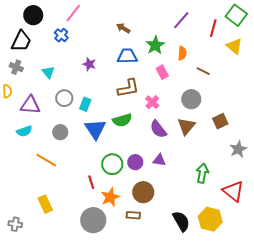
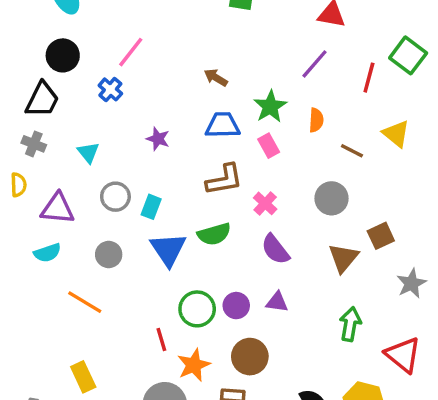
yellow triangle: (234, 46) -> (396, 134), moved
pink rectangle: (162, 72) -> (269, 146), moved
brown triangle: (186, 126) -> (343, 258), moved

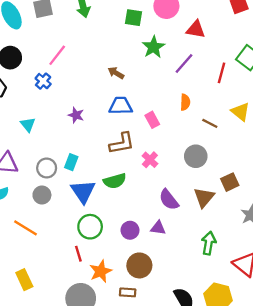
green star: (270, 106) -> (153, 47), moved
gray circle: (115, 197) -> (47, 168), moved
purple semicircle: (275, 249) -> (169, 200), moved
green circle: (197, 309) -> (90, 227), moved

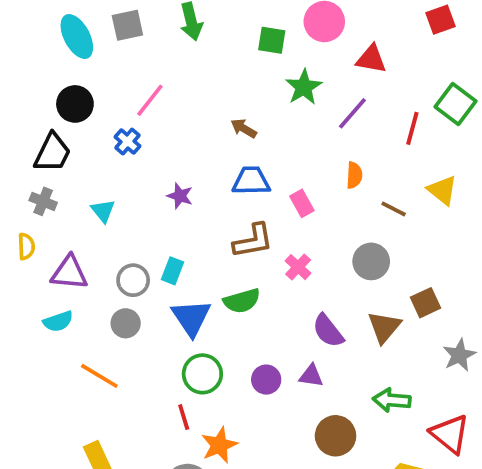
green arrow: (209, 243) -> (392, 400), turned -95
brown circle: (139, 265) -> (336, 436), moved

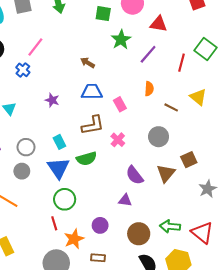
cyan rectangle: (172, 271) -> (59, 142), moved, turned -48
purple circle: (266, 380) -> (100, 225), moved
green arrow: (392, 400) -> (170, 226), moved

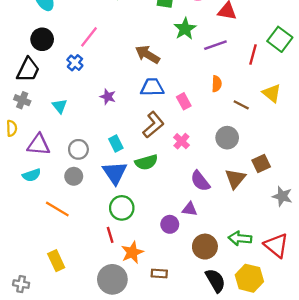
purple line: (148, 54) -> (215, 45), turned 30
brown arrow: (88, 63) -> (148, 55), size x1.5
brown L-shape: (93, 125) -> (153, 125), turned -30
gray star: (208, 189) -> (282, 196), turned -30
purple circle: (100, 225) -> (170, 224), moved

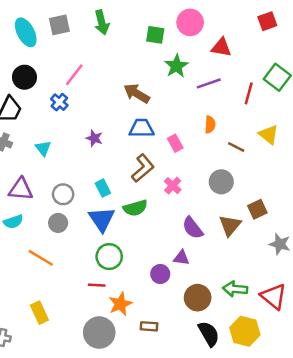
red line: (110, 235) -> (97, 285), turned -70

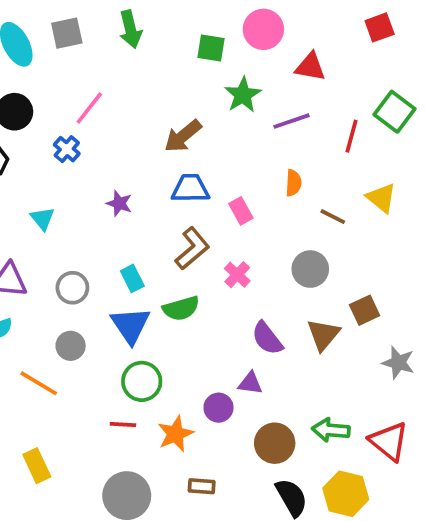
brown arrow: (137, 93) -> (183, 136), turned -70
gray circle: (58, 223) -> (71, 346), moved
orange star: (120, 304) -> (175, 434), moved

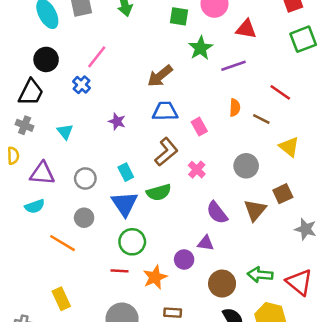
green square: (395, 112) -> (303, 39), moved, turned 32
red line: (351, 136) -> (280, 92), moved, turned -70
yellow triangle: (381, 198) -> (289, 147), moved
brown line: (333, 217) -> (261, 119), moved

